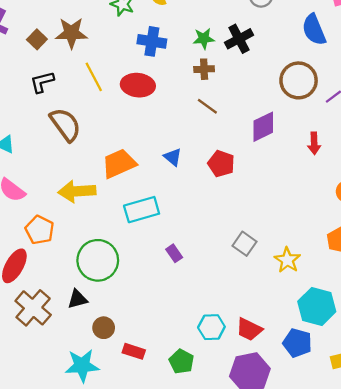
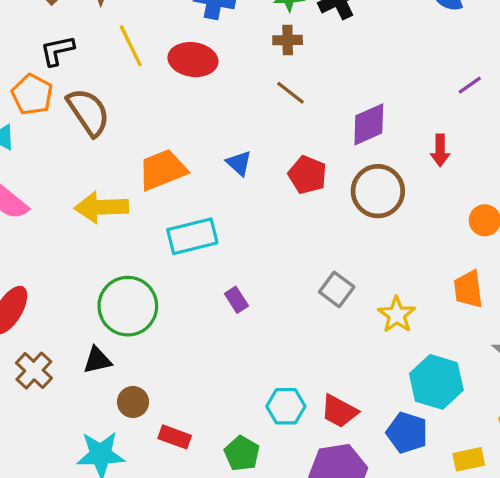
brown circle: (299, 80) -> (378, 191), moved
orange pentagon: (40, 230) -> (32, 95), moved
brown cross: (33, 308) -> (34, 371), size x0.7

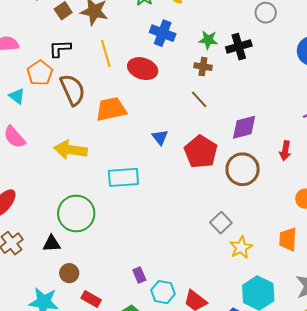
orange trapezoid: (162, 170) -> (111, 109), moved
red pentagon: (307, 175) -> (201, 152), size x1.4
gray square: (337, 289) -> (221, 223), moved
purple rectangle: (236, 300) -> (139, 275), moved

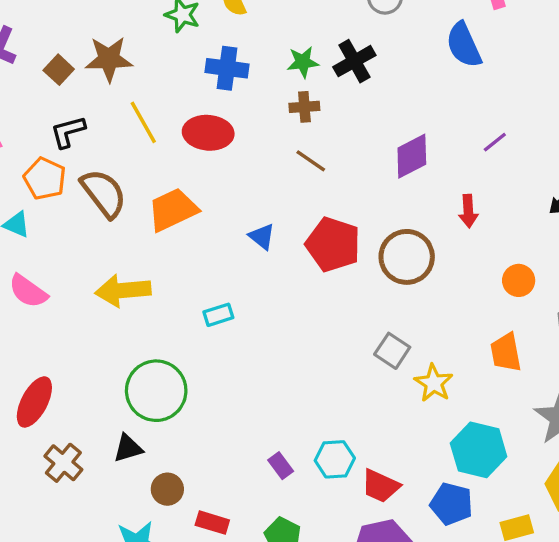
purple diamond: (244, 127) -> (412, 156), moved
cyan rectangle: (123, 177) -> (218, 315), size x0.6
cyan hexagon: (163, 292) -> (335, 459), moved

